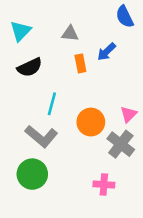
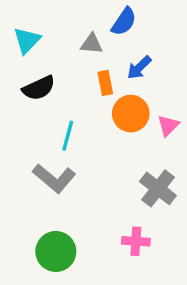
blue semicircle: (125, 17) -> (124, 22), moved, turned -120
pink triangle: (129, 114) -> (168, 125), moved
orange circle: (91, 122) -> (131, 114), moved
green circle: (32, 174) -> (56, 251), moved

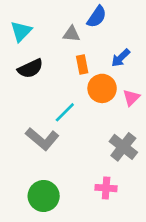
blue arrow: (139, 68) -> (121, 58), moved
cyan line: (68, 136) -> (65, 112), moved, turned 30

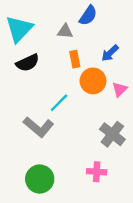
cyan triangle: (21, 31) -> (19, 29), size x1.4

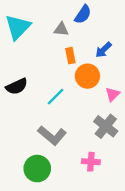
black semicircle: (28, 63) -> (17, 86), moved
pink triangle: (120, 89) -> (113, 94), moved
gray L-shape: (38, 127) -> (52, 135), moved

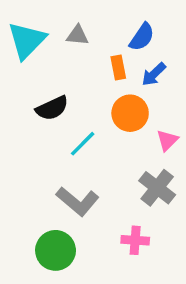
blue semicircle: (83, 14) -> (142, 37), moved
gray triangle: (61, 29) -> (78, 35), moved
orange rectangle: (70, 56) -> (118, 67), moved
black semicircle: (17, 86) -> (52, 108), moved

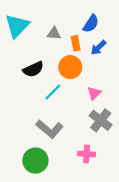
gray triangle: (78, 35) -> (54, 33), moved
orange circle: (130, 113) -> (70, 67), moved
pink triangle: (167, 140) -> (94, 93), moved

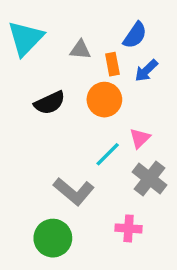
cyan line: (53, 92) -> (108, 154), moved

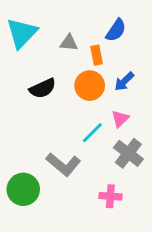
blue arrow: (146, 71) -> (124, 81), moved
green circle: (53, 238) -> (23, 189), moved

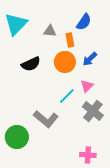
pink cross: (110, 196) -> (88, 155), moved

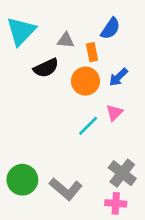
black semicircle: (31, 64) -> (46, 68), moved
gray cross: (93, 111) -> (122, 173), moved
gray L-shape: (46, 119) -> (66, 189), moved

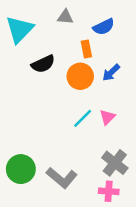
blue semicircle: (110, 28) -> (104, 27), turned 30
gray triangle: (66, 40) -> (65, 17), moved
pink triangle: (114, 113) -> (107, 117), moved

